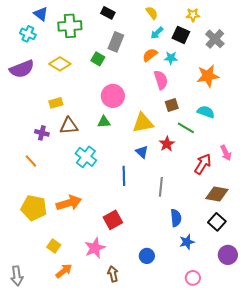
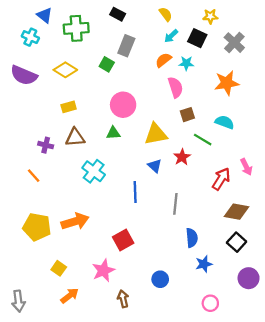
purple semicircle: (22, 69) -> (24, 75), turned 45
yellow rectangle: (56, 103) -> (69, 107), moved

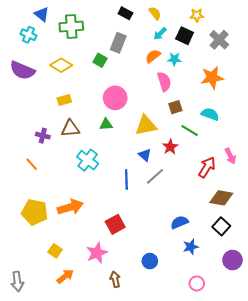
black rectangle: (118, 14) -> (125, 13), moved
gray line: (175, 204) -> (155, 176), moved, turned 42
blue semicircle: (192, 238) -> (179, 222), turned -108

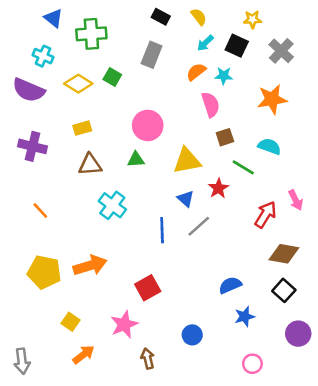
cyan cross: (29, 35) -> (43, 56), moved
green square: (100, 60) -> (112, 77), moved
purple cross: (43, 136) -> (32, 146), moved, size x1.5

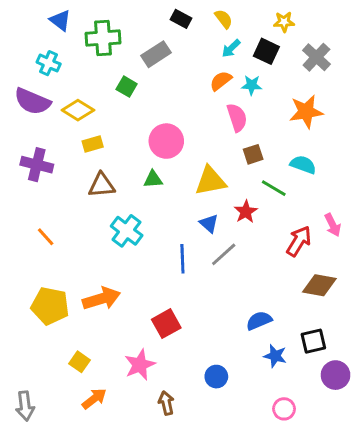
gray rectangle: (152, 55) -> (156, 54), moved, turned 35
yellow diamond: (78, 84) -> (78, 110), moved
black square: (284, 290) -> (313, 341), moved, turned 35
blue star: (245, 317) -> (275, 356), turned 30

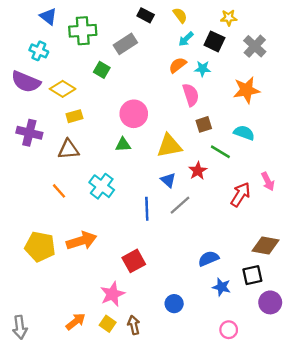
brown triangle: (102, 185) -> (68, 149), moved
orange line: (46, 237) -> (59, 191), moved
brown diamond: (319, 285) -> (265, 245), moved
yellow square: (79, 362) -> (108, 324), moved

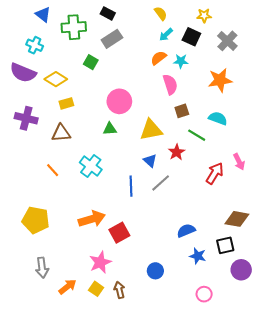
black rectangle: (146, 15) -> (108, 13), moved
orange arrow: (82, 241) -> (92, 219), moved
gray arrow: (20, 327) -> (42, 268), moved

